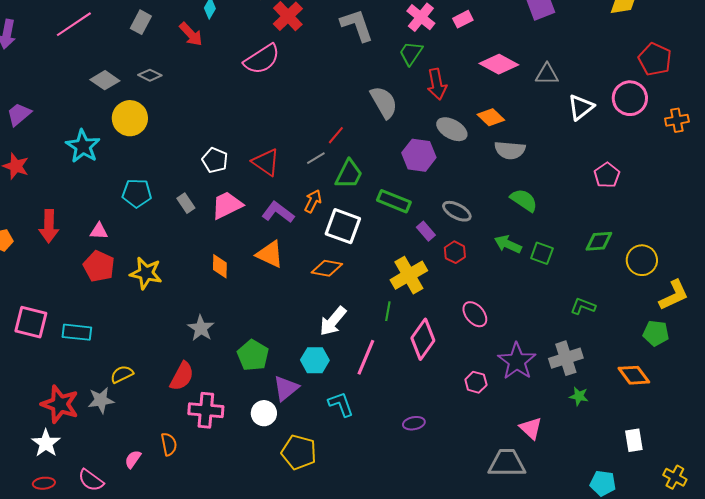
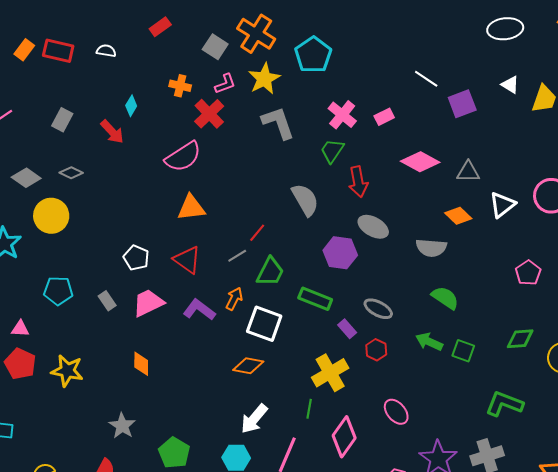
orange diamond: (491, 117) -> (458, 216), moved
orange triangle: (270, 254) -> (191, 208), moved, turned -32
green L-shape: (583, 306) -> (504, 404), size x1.5

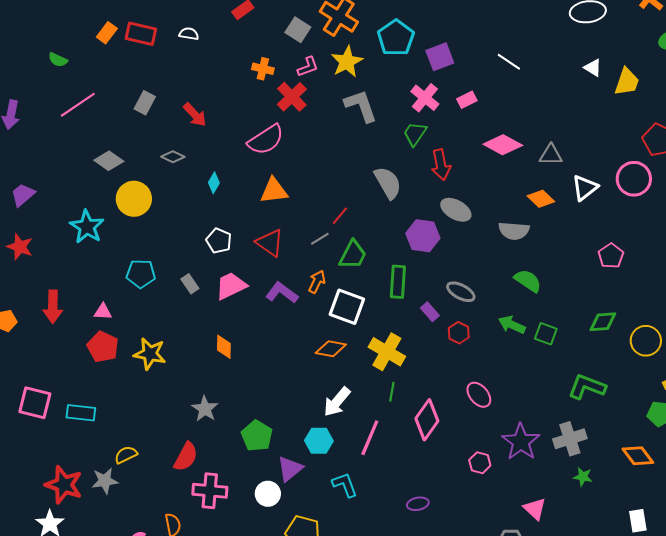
purple square: (462, 104) -> (440, 57), moved
cyan diamond: (131, 106) -> (214, 183), moved
gray diamond: (71, 173) -> (173, 157), moved
green rectangle: (315, 299) -> (398, 282), turned 72
yellow cross: (330, 373) -> (387, 352), moved, turned -30

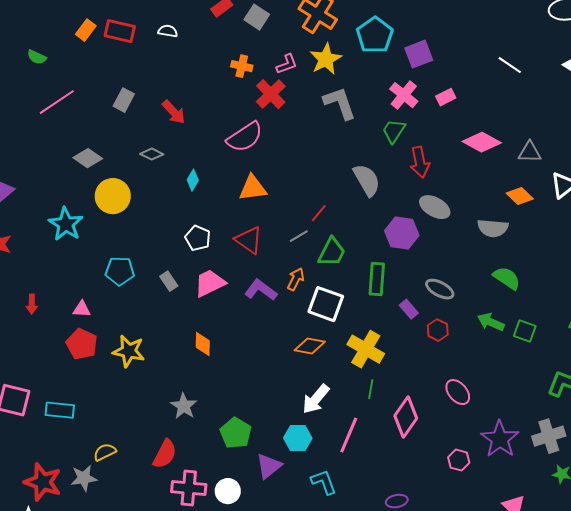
gray square: (298, 30) -> (257, 17), moved
white line: (509, 62) -> (510, 65), moved
red arrow: (53, 307) -> (32, 304), size x0.6
white circle: (268, 494) -> (228, 491), moved

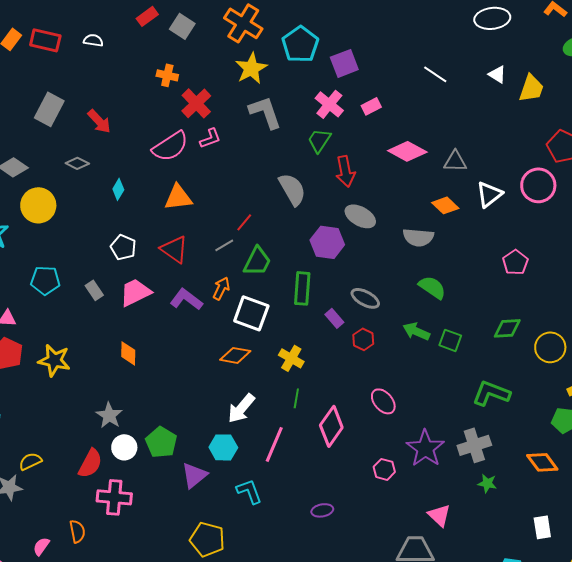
pink L-shape: (287, 64) -> (210, 138), moved
gray rectangle: (124, 100) -> (49, 109), size x1.4
yellow cross: (366, 349) -> (291, 358), size x0.7
white circle: (228, 491) -> (124, 447), moved

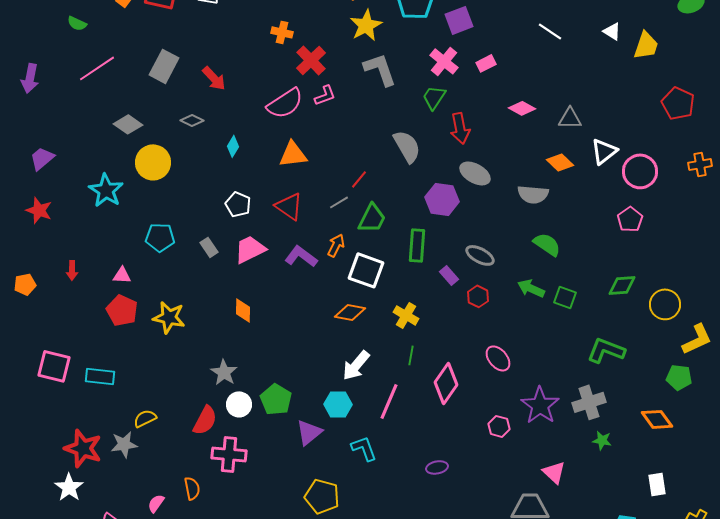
pink diamond: (407, 151) -> (522, 108), size x0.7
pink circle: (538, 185) -> (640, 171), moved

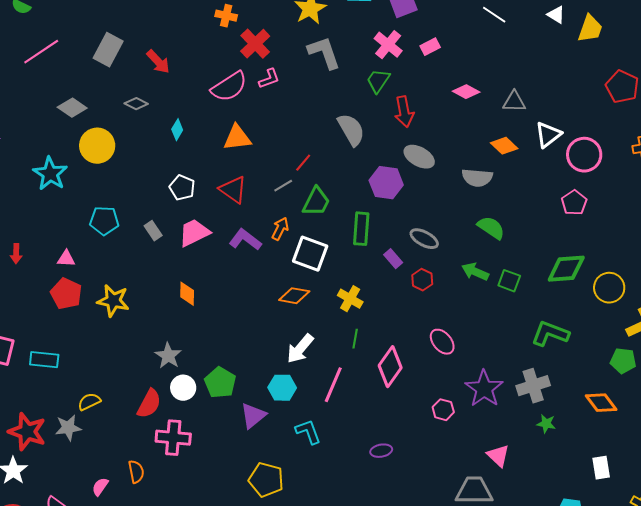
green diamond: (622, 285) -> (566, 269), size x1.4

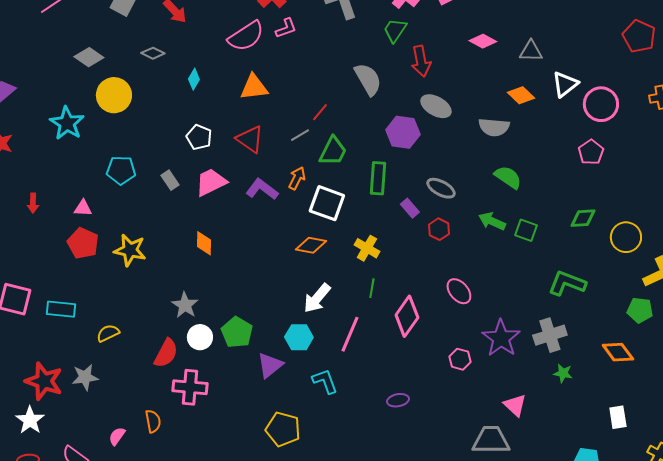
green diamond: (566, 269) -> (583, 218), size x0.7
yellow semicircle: (89, 402) -> (108, 333), moved

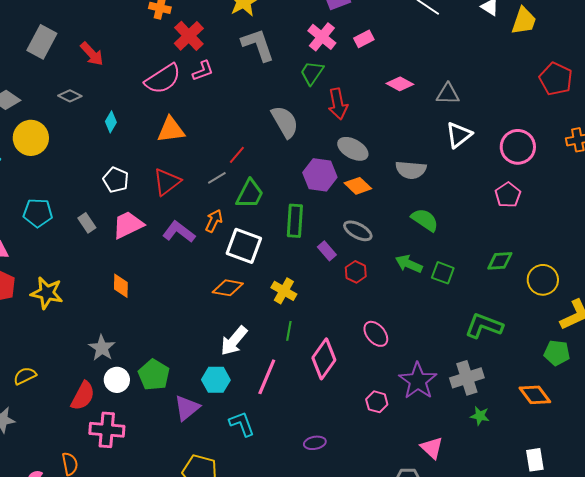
white triangle: (565, 84) -> (459, 135), moved
orange diamond: (521, 95) -> (358, 186), moved
red triangle: (250, 139) -> (167, 182), turned 48

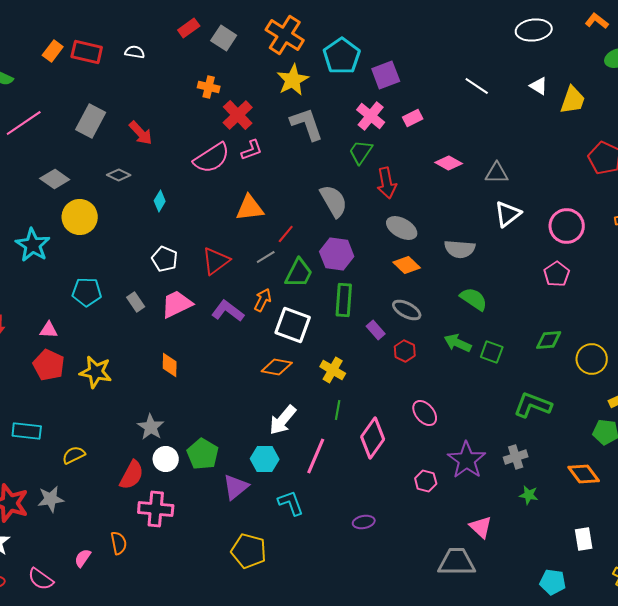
orange triangle: (171, 130) -> (250, 208), moved
purple hexagon: (320, 175) -> (337, 254), moved
gray cross: (467, 378) -> (516, 457), size x0.7

